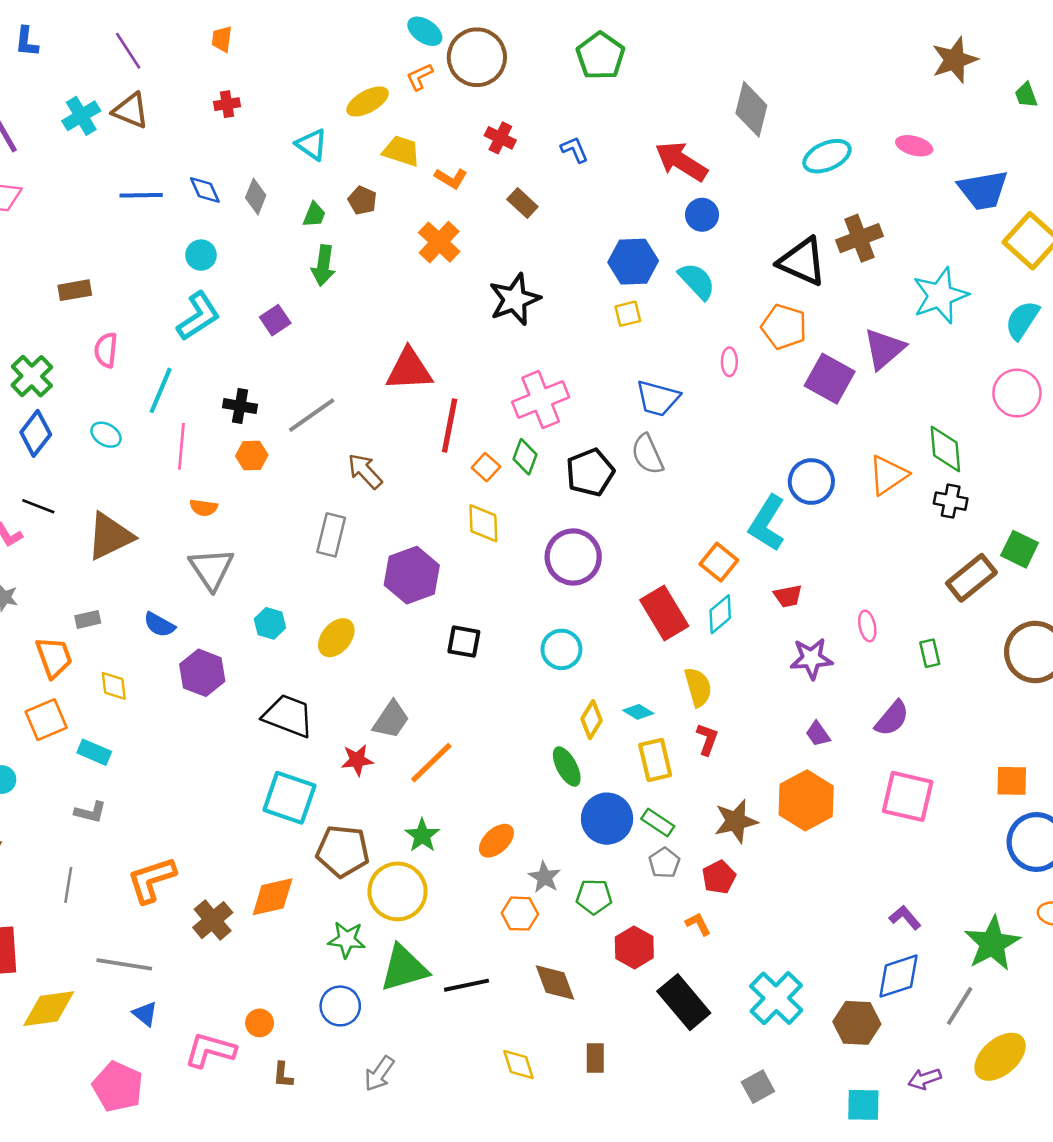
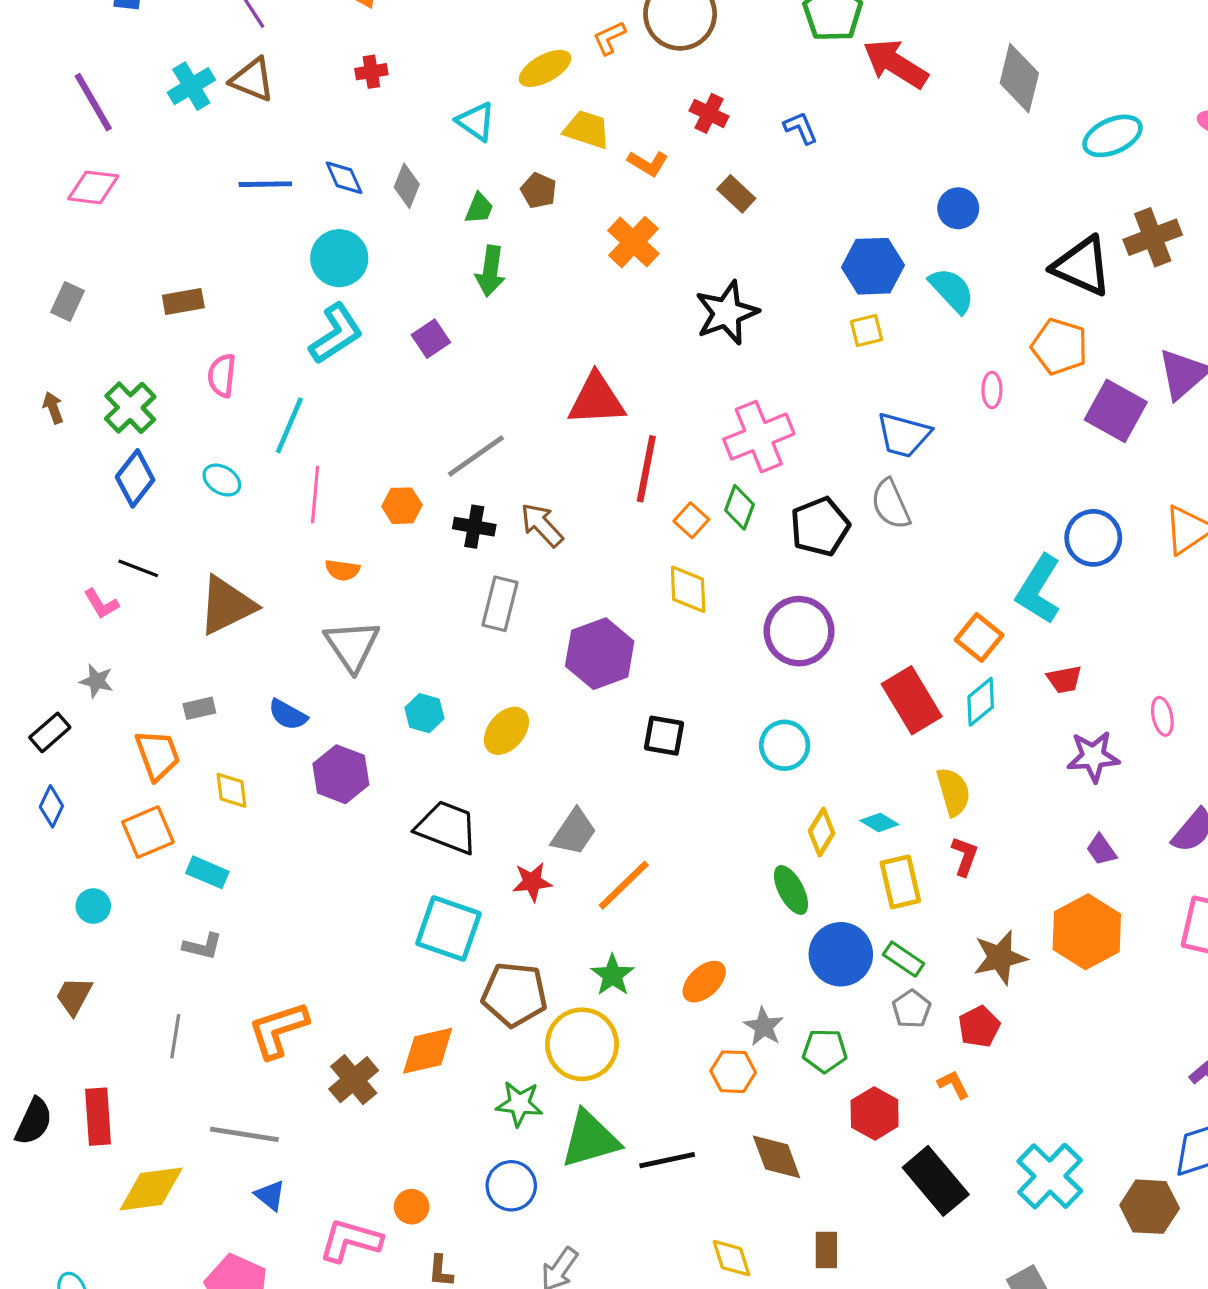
red arrow: (681, 161) -> (895, 64), moved
cyan circle: (201, 255) -> (339, 258), size x1.5
black cross: (240, 406) -> (474, 527), moved

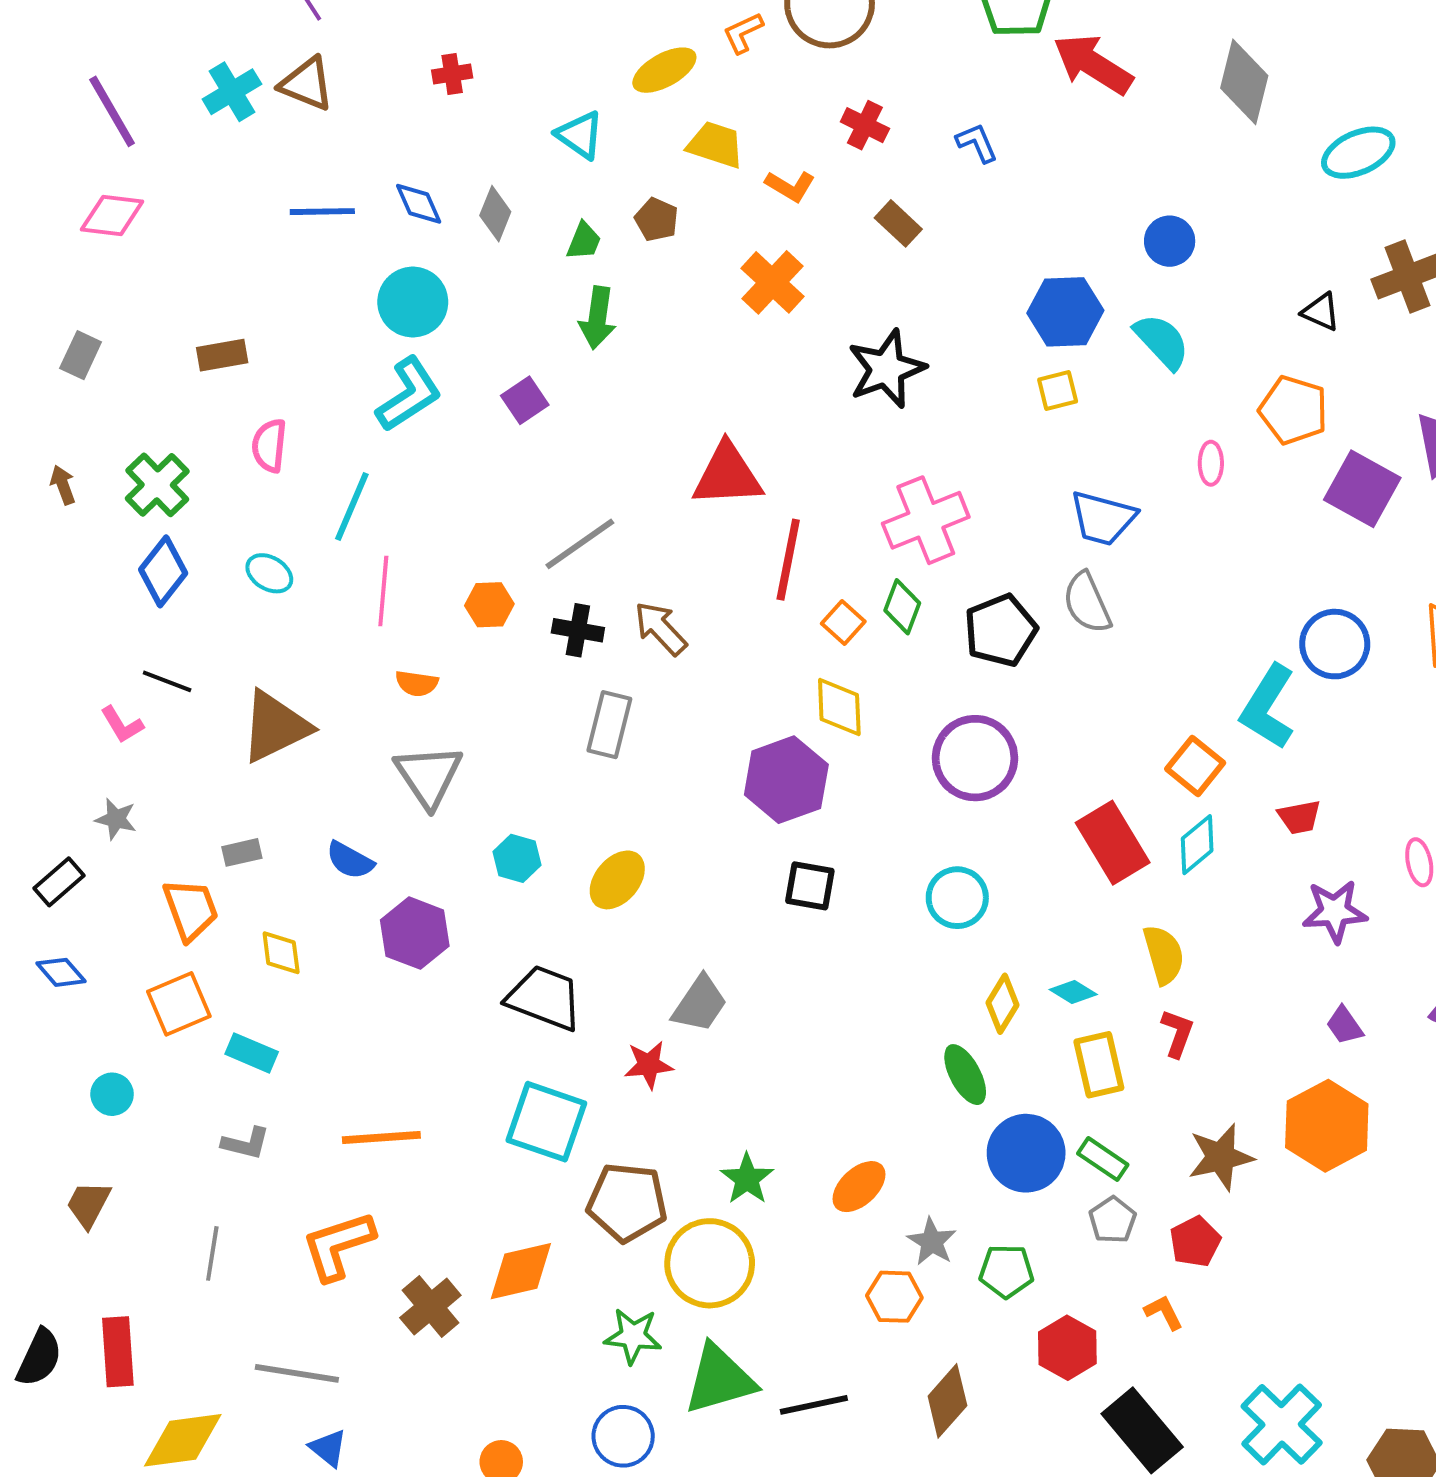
black triangle: (1082, 266) -> (1321, 312), size x0.5
purple hexagon: (600, 654) -> (786, 780), moved
blue diamond: (51, 806) -> (61, 972), turned -66
orange line: (624, 885) -> (381, 1137), moved, turned 40
brown diamond: (777, 1157) -> (947, 1401), turned 62

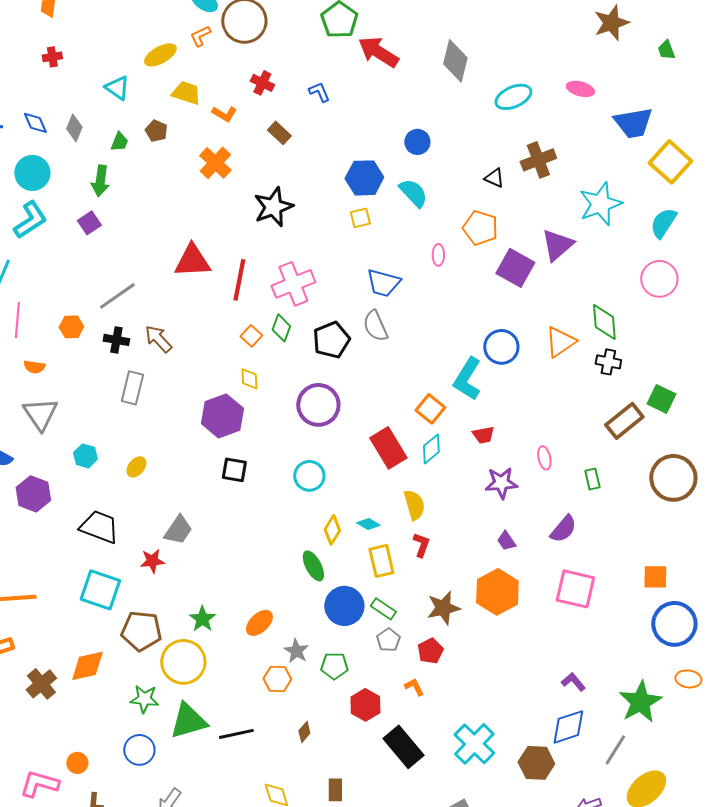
green arrow: (598, 318) -> (100, 181), moved
red line: (788, 560) -> (239, 280), moved
yellow diamond: (839, 707) -> (249, 379), size x0.7
yellow ellipse: (617, 880) -> (136, 467), size x0.7
brown diamond: (947, 1401) -> (304, 732), size x0.6

